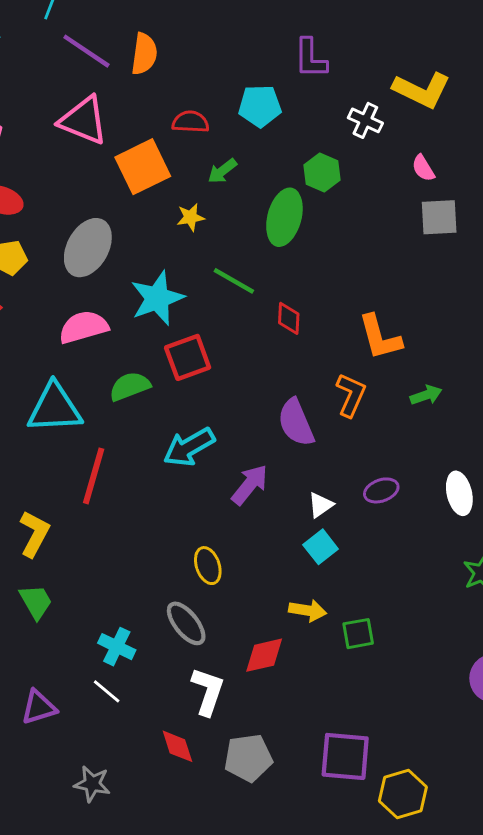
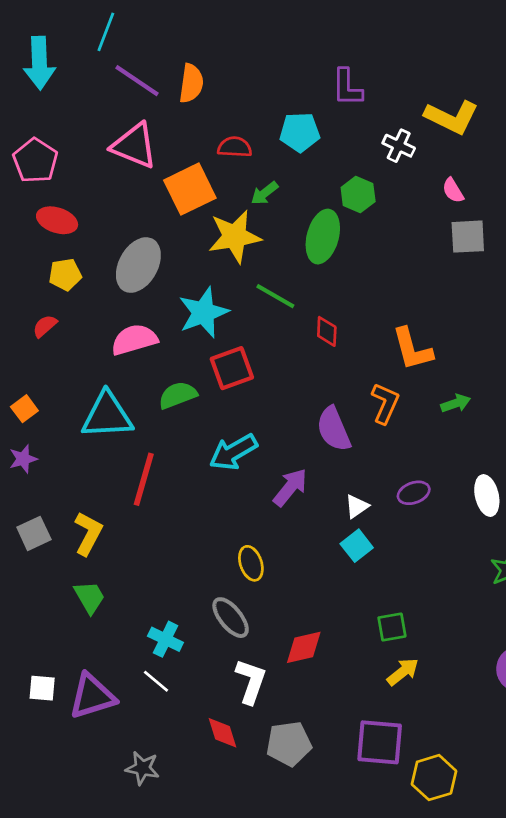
yellow star: (190, 217) -> (235, 237), size x2.0
yellow arrow: (308, 610) -> (403, 672), moved, turned -48
purple triangle: (39, 707) -> (92, 696), size x1.4

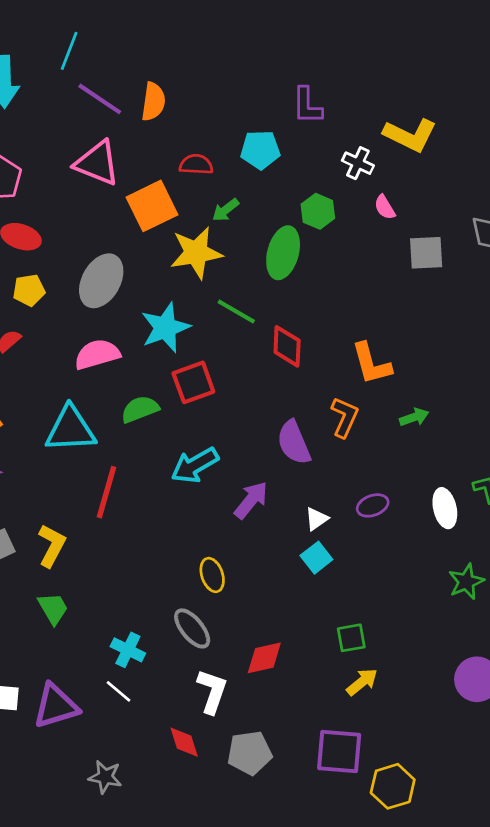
pink semicircle: (453, 190) -> (385, 207), moved
red diamond: (327, 331) -> (287, 346), size x1.4

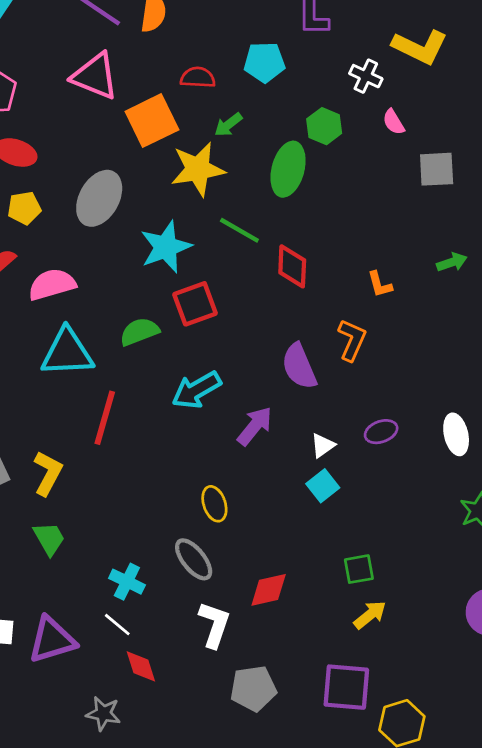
pink semicircle: (97, 354) -> (52, 284), moved
orange L-shape: (371, 364) -> (380, 284), size x0.6
green arrow: (414, 417) -> (452, 262), moved
red diamond: (184, 742) -> (141, 666), moved

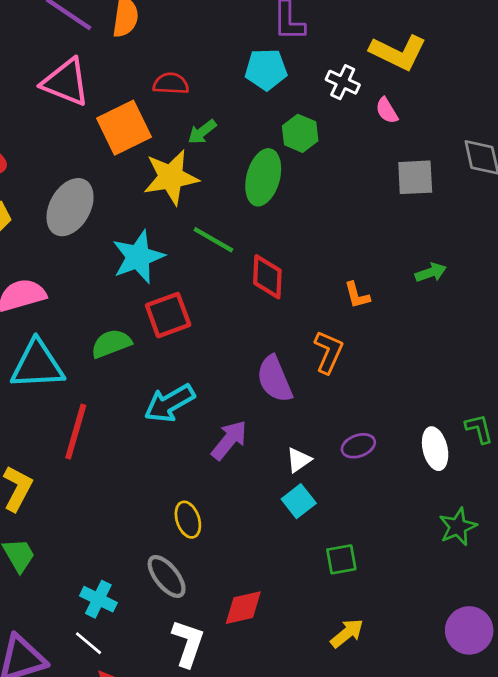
cyan pentagon: (264, 62) -> (266, 69), moved
pink semicircle: (394, 122) -> (387, 111), moved
green square: (359, 569) -> (341, 559), moved

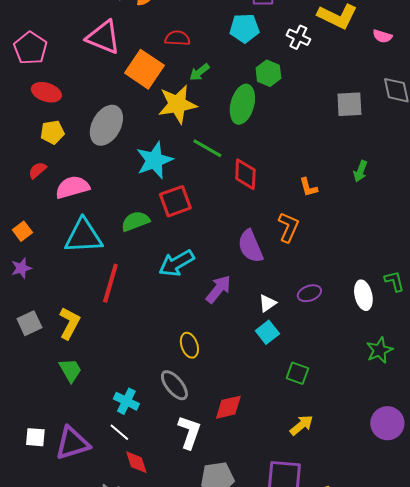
pink semicircle: (387, 111) -> (382, 36), moved, turned -42
orange square: (124, 128) -> (144, 69), turned -30
green arrow: (431, 272) -> (360, 171), turned 130
green square: (341, 559) -> (297, 373), turned 30

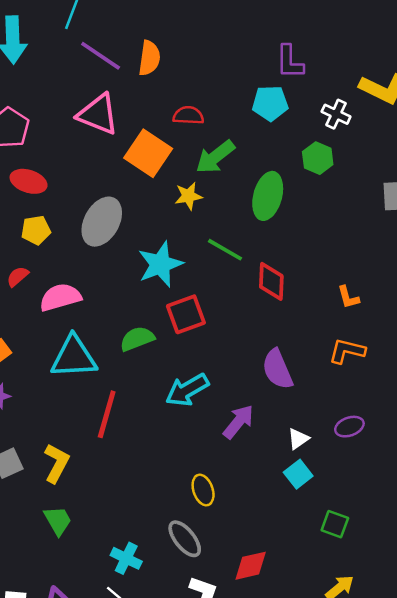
green arrow: (199, 72) -> (215, 157), size x1.6
green hexagon: (268, 73) -> (318, 158), moved
yellow star: (177, 104) -> (188, 196), size x0.6
orange L-shape: (288, 227) -> (347, 351), moved, turned -100

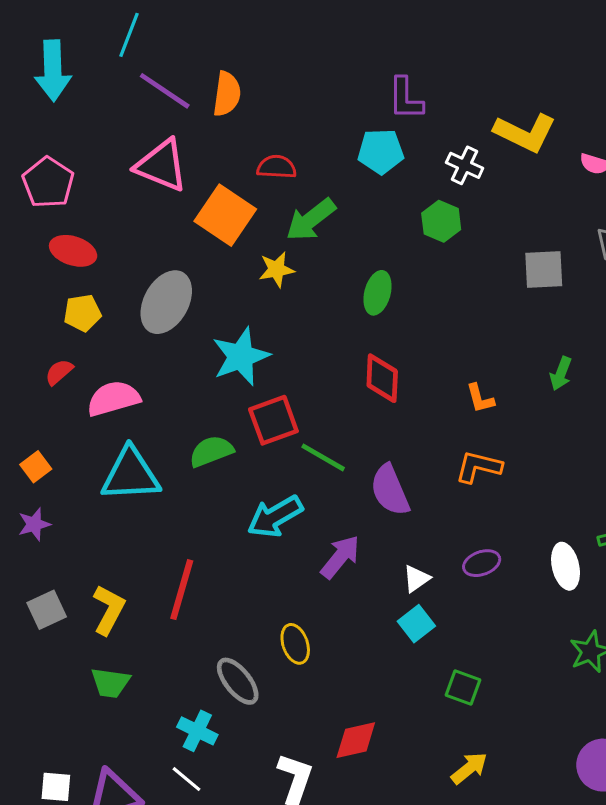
green ellipse: (268, 196) -> (378, 293), moved, size x0.7
green line: (225, 250) -> (323, 457), moved
red line: (107, 414) -> (182, 590), moved
green trapezoid: (58, 521) -> (110, 683), turned 128
gray ellipse: (185, 539) -> (238, 681), moved

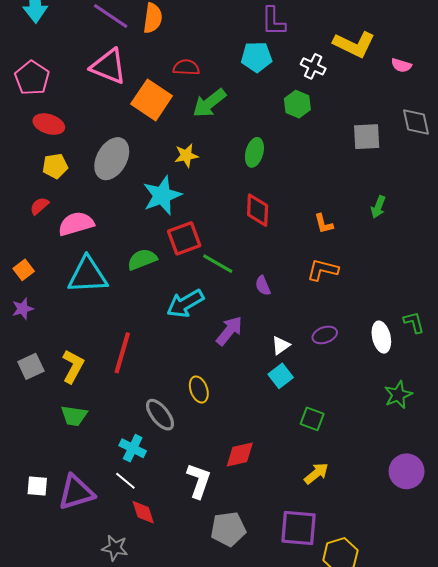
yellow star: (277, 269) -> (186, 156), moved
purple semicircle: (390, 490) -> (263, 286), size x0.6

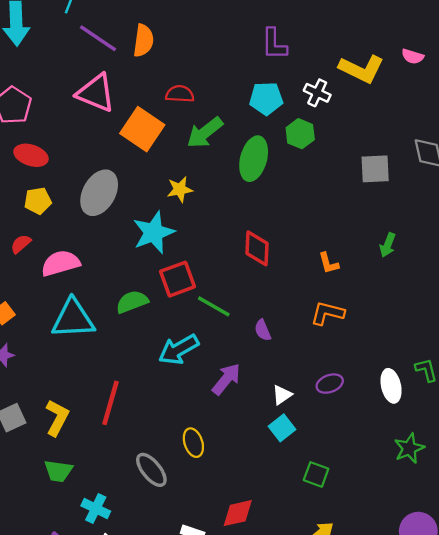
cyan pentagon: (257, 57) -> (266, 98), moved
pink semicircle: (401, 65) -> (413, 56), moved
green ellipse: (254, 152) -> (254, 159), moved, size x1.4
cyan cross: (133, 448) -> (96, 509), moved

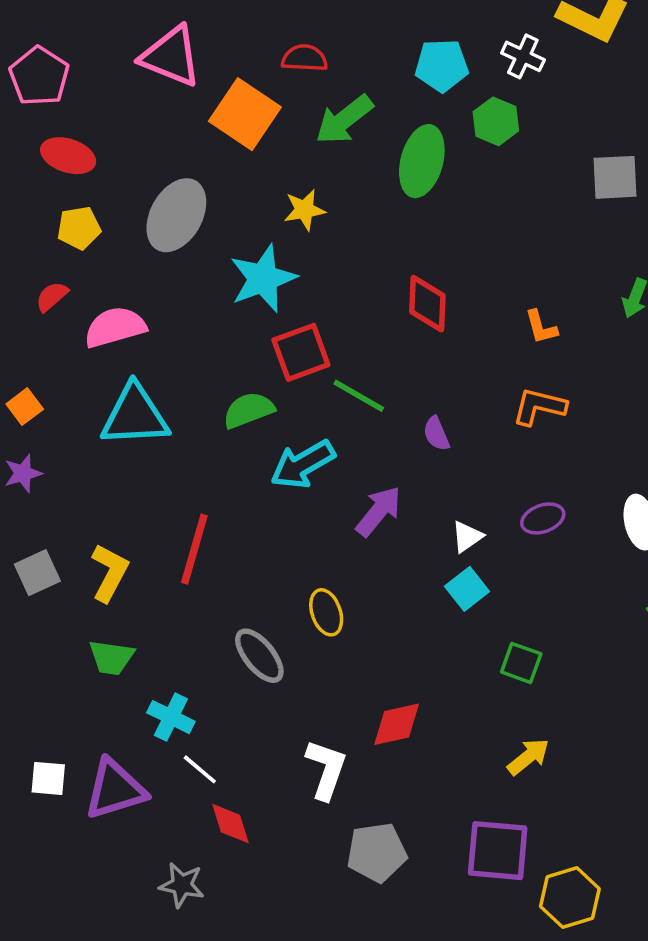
green semicircle: (132, 302) -> (249, 410), moved

